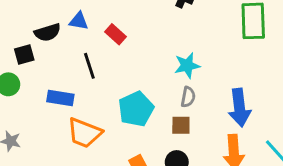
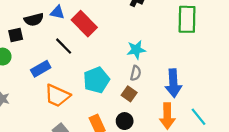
red rectangle: (116, 34) -> (84, 24), size x1.6
black line: (89, 66) -> (64, 46), turned -30
blue rectangle: (60, 98) -> (41, 69), turned -42
brown square: (181, 125) -> (129, 94), turned 32

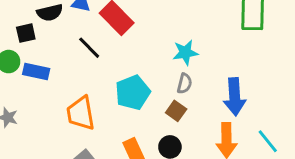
blue rectangle: (41, 69) -> (36, 72), moved, turned 42
orange trapezoid: (57, 96) -> (81, 113), turned 56

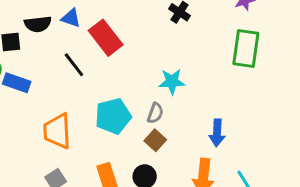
gray semicircle: (185, 83) -> (155, 113), moved
blue arrow: (235, 97) -> (217, 133), size x0.7

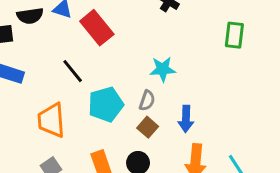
green rectangle: (246, 48) -> (234, 35), size x0.7
black line: (74, 65) -> (73, 71), moved
blue arrow: (217, 133) -> (186, 119), moved

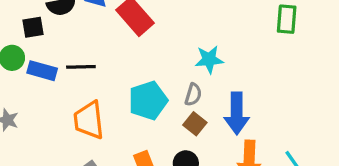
black line: (73, 71) -> (81, 67), moved, turned -50
blue arrow: (186, 119) -> (237, 113), size x1.4

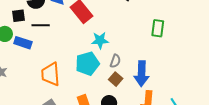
green rectangle: (287, 19) -> (158, 28), moved
cyan star: (209, 59) -> (100, 40), moved
black line: (81, 67) -> (41, 25), moved

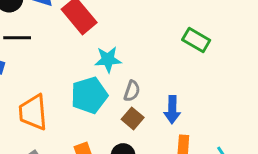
green rectangle: (158, 28) -> (196, 40), turned -66
blue arrow: (142, 74) -> (172, 110), size x0.7

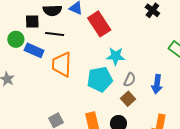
blue arrow: (172, 110) -> (157, 84), moved
orange trapezoid: (33, 112) -> (62, 64), moved

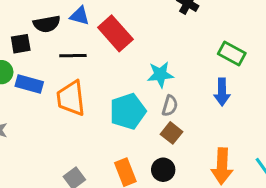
black line: (55, 34) -> (73, 56), moved
cyan star: (116, 56) -> (160, 75), moved
blue arrow: (157, 84) -> (222, 92), moved

